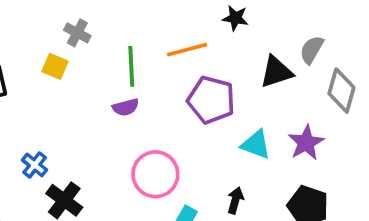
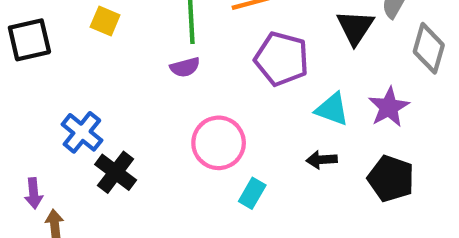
black triangle: (276, 72) -> (355, 27), turned -39
blue cross: (35, 165) -> (82, 132), size x1.4
black arrow: (235, 200) -> (322, 160), moved, turned -110

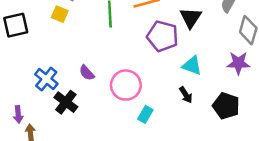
black triangle: (355, 27) -> (191, 18), moved
purple semicircle: (185, 67) -> (87, 73), moved, turned 63
purple star: (389, 107) -> (238, 63), moved, turned 30
black arrow: (322, 160) -> (186, 95), turned -119

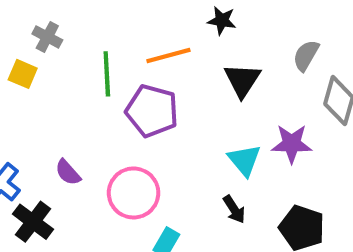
purple pentagon: (163, 36) -> (152, 111), moved
purple star: (238, 63) -> (292, 144), moved
cyan triangle: (192, 65) -> (244, 160), turned 30

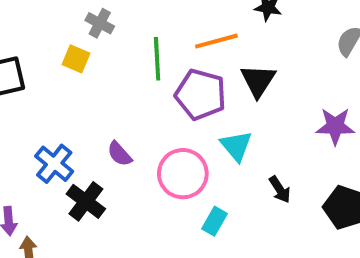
black triangle: (242, 80) -> (258, 81), moved
cyan triangle: (244, 160) -> (236, 146), moved

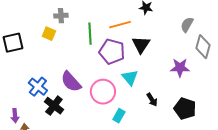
gray cross: (100, 23) -> (61, 16), turned -32
purple semicircle: (119, 154) -> (71, 82), size x1.6

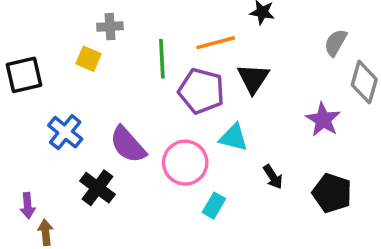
purple star: (180, 68) -> (323, 120), turned 30
cyan triangle: (130, 78) -> (234, 138), turned -36
blue cross: (38, 87) -> (65, 132), moved

